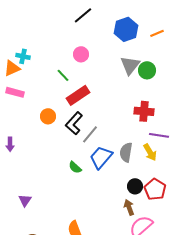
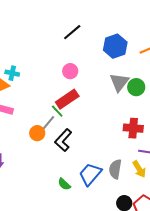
green line: (63, 75) -> (57, 111), moved
red rectangle: (78, 95) -> (67, 99), moved
gray line: (90, 134) -> (47, 124), moved

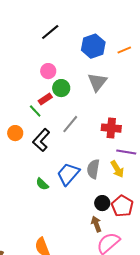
green circle: (136, 87) -> (61, 88), moved
red rectangle: (67, 99) -> (45, 99), size x0.6
gray line: (47, 124) -> (70, 124), moved

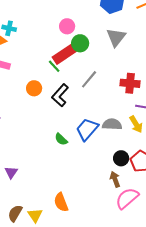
red rectangle: (45, 99) -> (64, 54), size x1.6
gray semicircle: (93, 169) -> (112, 124), turned 84

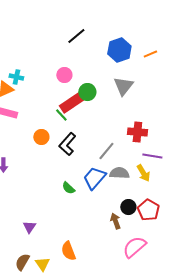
pink circle: (67, 26) -> (64, 75), moved
gray line: (89, 79) -> (106, 151), moved
purple triangle: (11, 172) -> (29, 227), moved
brown arrow: (115, 179) -> (115, 221), moved

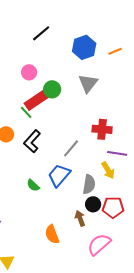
gray semicircle: (119, 173) -> (89, 184), moved, turned 96
red pentagon: (148, 210) -> (113, 207), turned -30
orange semicircle: (68, 251) -> (52, 234), moved

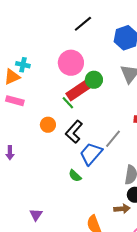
pink circle: (29, 72) -> (71, 63), size x1.6
blue trapezoid: (59, 175) -> (91, 154), moved
brown arrow: (80, 218) -> (122, 209), turned 105

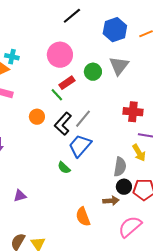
green circle: (94, 80) -> (93, 72), moved
red rectangle: (78, 91) -> (67, 83), size x0.7
gray line: (113, 139) -> (83, 119), moved
purple triangle: (36, 215) -> (20, 196), moved, turned 40

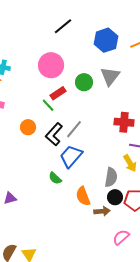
purple triangle: (20, 196) -> (10, 198), moved
orange semicircle: (83, 217) -> (83, 196), moved
pink semicircle: (130, 227) -> (121, 237), size x0.7

